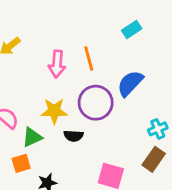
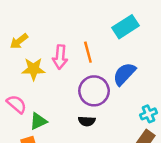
cyan rectangle: (132, 29) -> (125, 27), size x1.5
yellow star: (54, 111) -> (33, 69), moved
black semicircle: (74, 136) -> (87, 121), moved

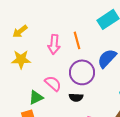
yellow star: (33, 69) -> (21, 59), moved
pink semicircle: (17, 104) -> (53, 83), moved

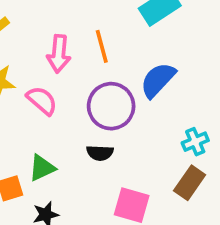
pink semicircle: (53, 83) -> (42, 101), moved
green triangle: (36, 97) -> (42, 168), moved

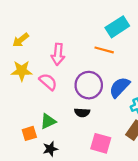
orange line: (102, 46) -> (104, 50), moved, turned -60
blue semicircle: (158, 80) -> (119, 87), moved

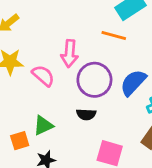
pink arrow: (58, 54) -> (70, 53), moved

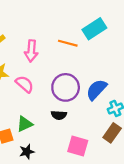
orange line: (114, 36) -> (68, 43), moved
pink arrow: (70, 53) -> (31, 51), moved

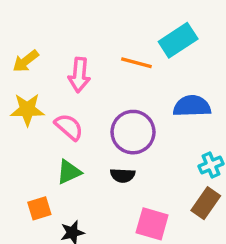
blue semicircle: (97, 90) -> (192, 106), moved, turned 45
green triangle: (25, 124) -> (69, 172), moved

